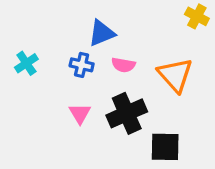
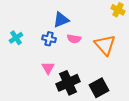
black cross: (127, 113) -> (68, 83), moved
black square: (165, 147) -> (99, 88), turned -30

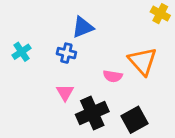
pink semicircle: (74, 39) -> (113, 76), moved

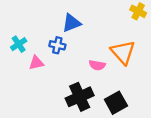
pink triangle: (65, 93) -> (36, 63), moved, turned 49

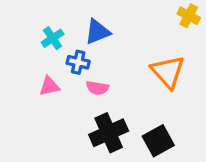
cyan cross: (19, 44) -> (53, 38), moved
pink semicircle: (97, 65) -> (97, 88), moved

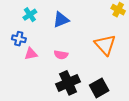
cyan cross: (53, 38) -> (30, 15), moved
blue cross: (78, 62) -> (19, 39), moved

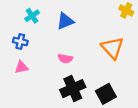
pink triangle: (31, 54) -> (21, 67), moved

